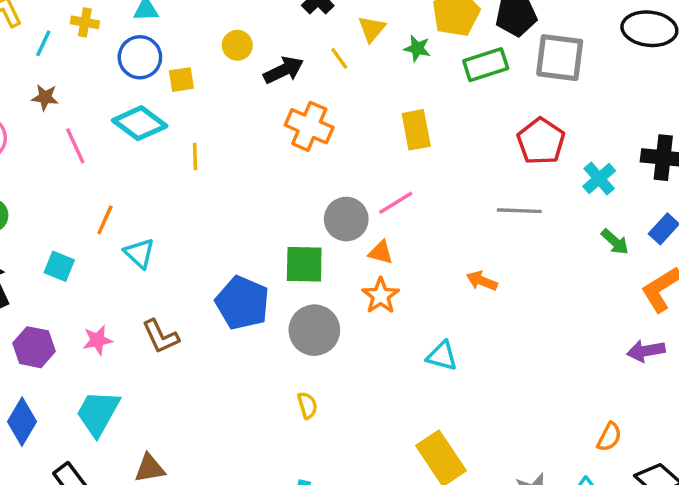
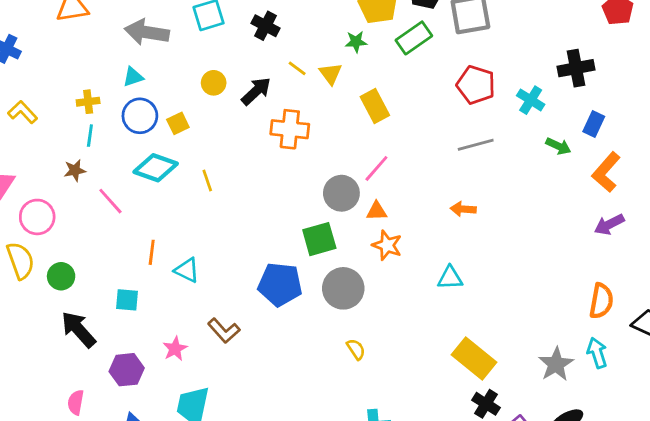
yellow triangle: (372, 29) -> (331, 74), moved
cyan line: (43, 43) -> (90, 136), moved
orange semicircle: (609, 437) -> (601, 301), size x1.4

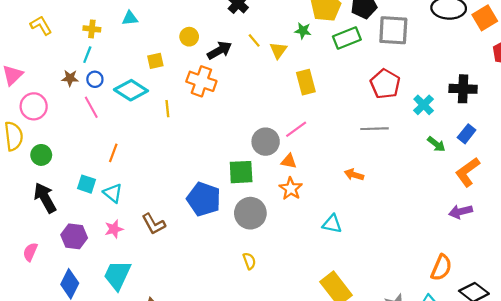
blue circle: (140, 116) -> (95, 79), moved, size x0.6
orange cross: (290, 129) -> (201, 81), moved
cyan triangle: (187, 270) -> (113, 193), moved

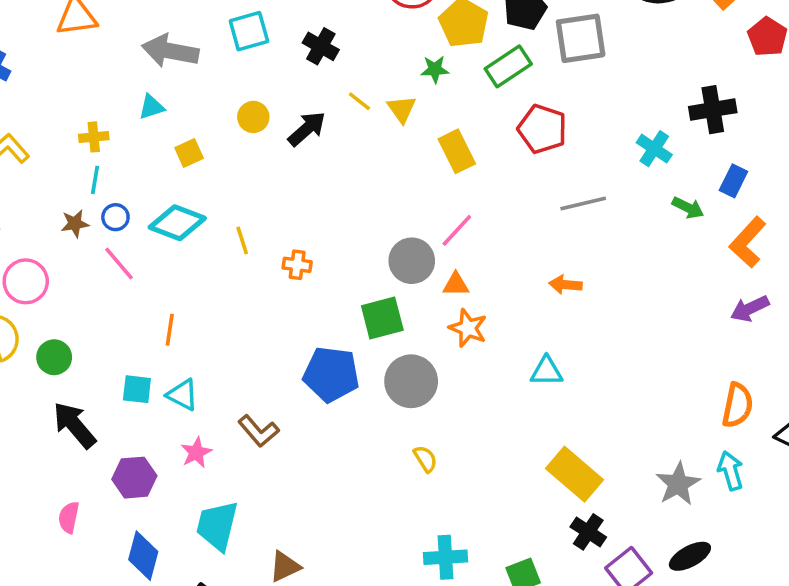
yellow square: (155, 61) -> (189, 153), moved
orange cross: (201, 81) -> (297, 265), moved, size x0.6
red pentagon: (385, 84) -> (542, 129), moved

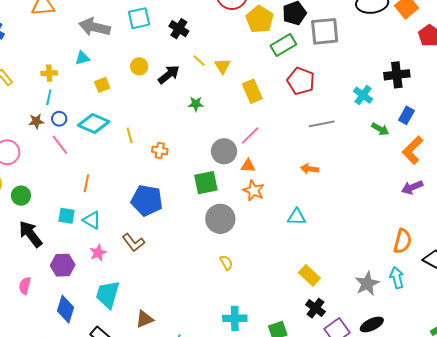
green star: (435, 69) -> (196, 104), moved
blue pentagon: (331, 374) -> (147, 200), moved
yellow rectangle: (575, 474) -> (309, 275), size x0.7

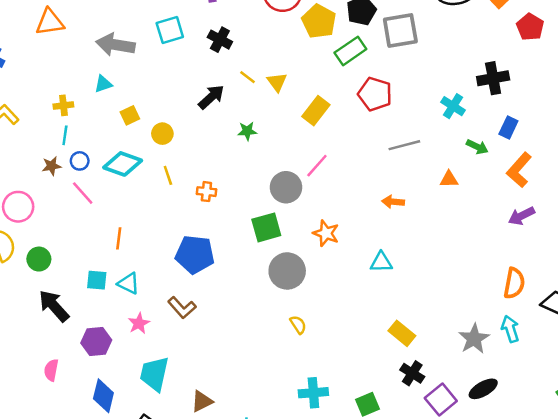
yellow circle: (139, 66) -> (162, 134), moved
yellow rectangle: (252, 91) -> (316, 111), turned 65
orange triangle: (248, 166) -> (449, 179), moved

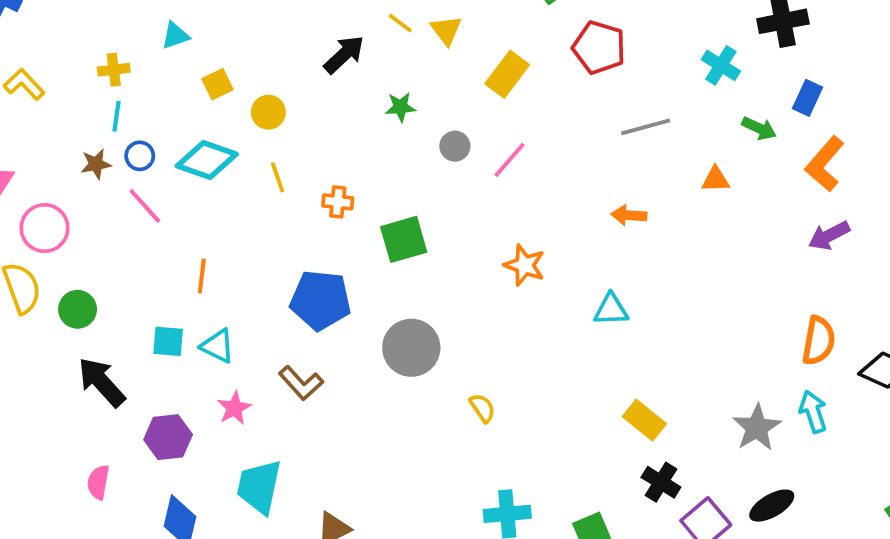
gray circle: (286, 187) -> (455, 146), moved, size x0.6
green square: (266, 227) -> (404, 239), moved
gray circle: (287, 271) -> (411, 348), moved

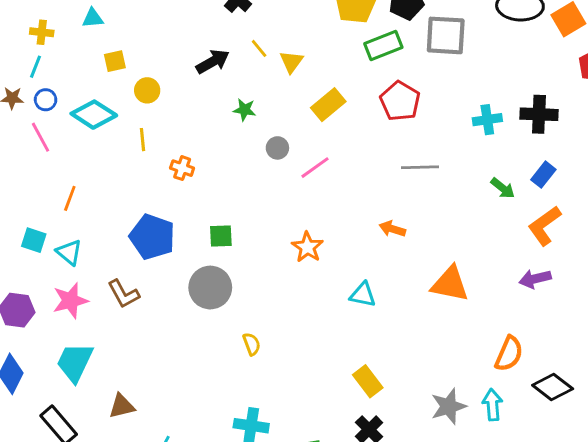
cyan cross: (721, 65) -> (487, 120), moved, turned 36
orange triangle: (716, 179) -> (450, 284), moved, size x1.8
green square: (404, 239) -> (221, 236), moved, size x0.7
pink star: (234, 408) -> (70, 301), size x1.4

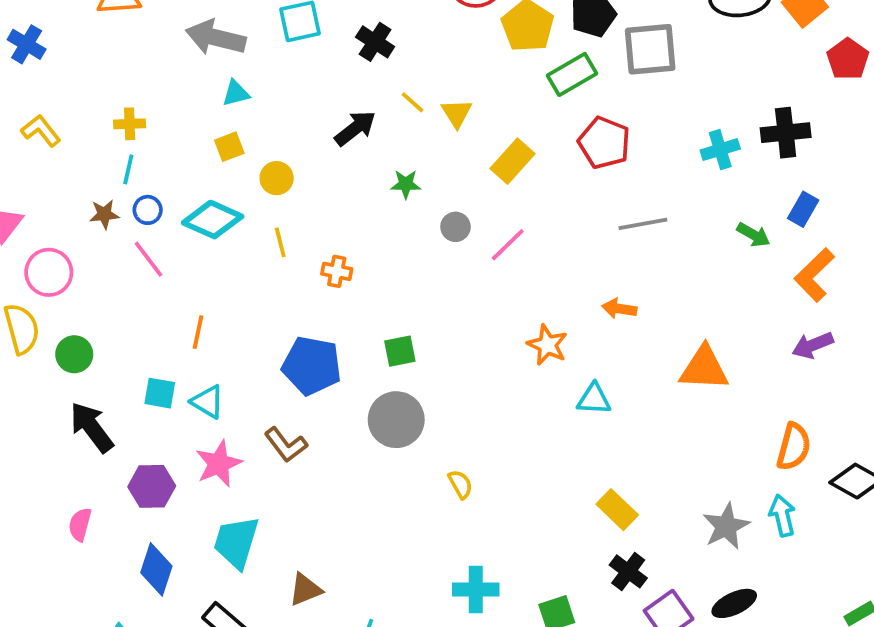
cyan triangle: (93, 18) -> (236, 93), moved
orange star: (307, 247) -> (547, 345), moved

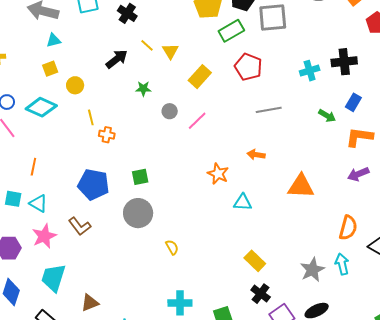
yellow line: (280, 242) -> (91, 117), moved
orange L-shape: (814, 275) -> (359, 137), turned 52

